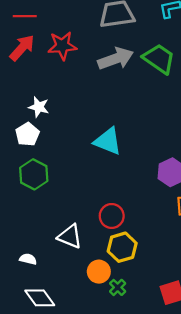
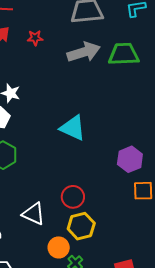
red star: (62, 46) -> (35, 38), size x0.6
green trapezoid: (159, 59) -> (124, 54), turned -40

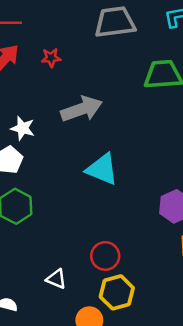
gray arrow: (84, 52) -> (82, 109), moved
white triangle: (33, 214) -> (56, 279), size x0.7

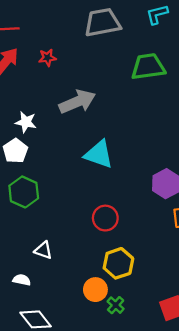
red circle: (105, 256) -> (105, 218), moved
white triangle: (56, 279) -> (43, 250), moved

